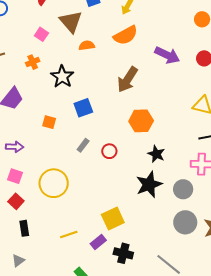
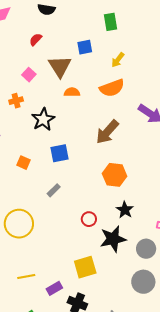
red circle: (109, 151) -> (89, 219), moved
yellow square: (113, 218) -> (85, 267), moved

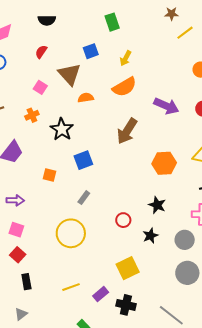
orange hexagon: (115, 175) -> (164, 163), moved
yellow circle: (19, 224) -> (71, 233), moved
black star: (113, 239) -> (150, 236), size x0.6

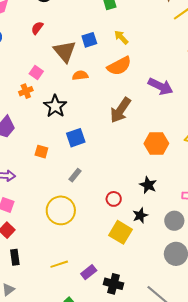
blue square: (91, 51) -> (89, 40), moved
yellow arrow: (126, 58) -> (121, 37), turned 105
pink square: (40, 87) -> (36, 73), moved
yellow square: (128, 268) -> (120, 232), moved, turned -35

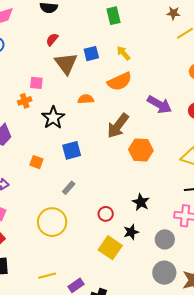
red semicircle: (37, 28) -> (52, 40), moved
pink square: (36, 73) -> (36, 83), turned -32
orange semicircle: (80, 75) -> (86, 99), moved
orange hexagon: (156, 143) -> (141, 150), moved

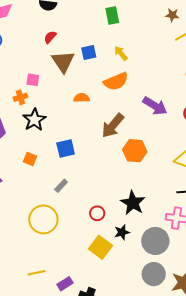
black star: (53, 118) -> (34, 120), moved
black star: (141, 202) -> (133, 203), size x1.4
gray circle: (165, 239) -> (155, 241), size x1.4

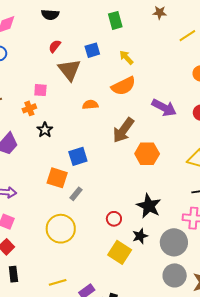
brown star: (172, 15) -> (160, 13), moved
blue square: (89, 53) -> (92, 50), moved
black star: (34, 120) -> (45, 130), size x0.7
orange square: (30, 159) -> (57, 178), moved, size x1.5

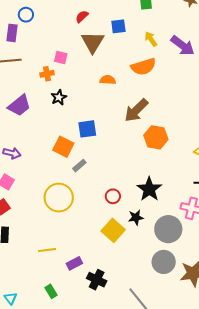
purple arrow: (164, 108) -> (183, 46), moved

